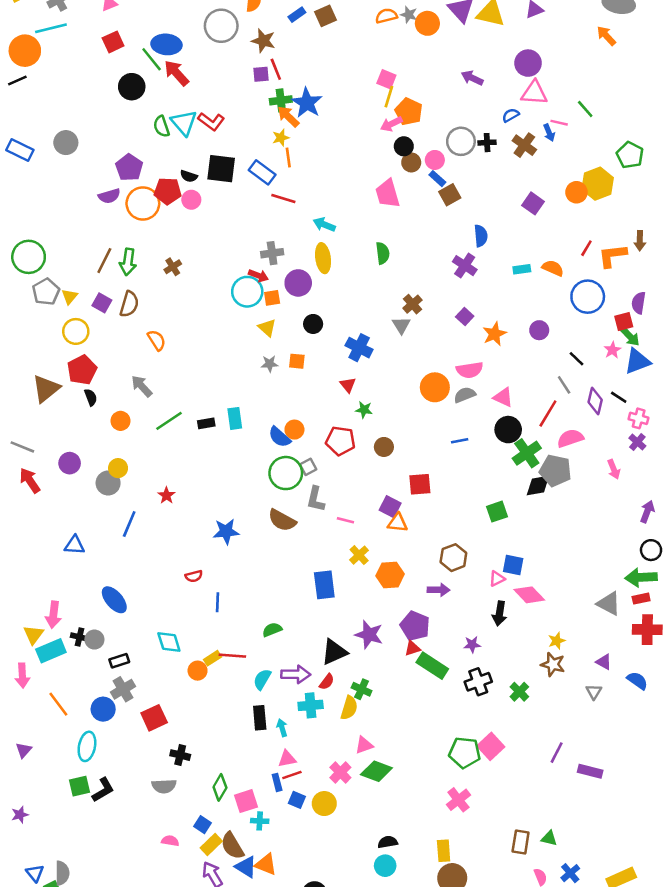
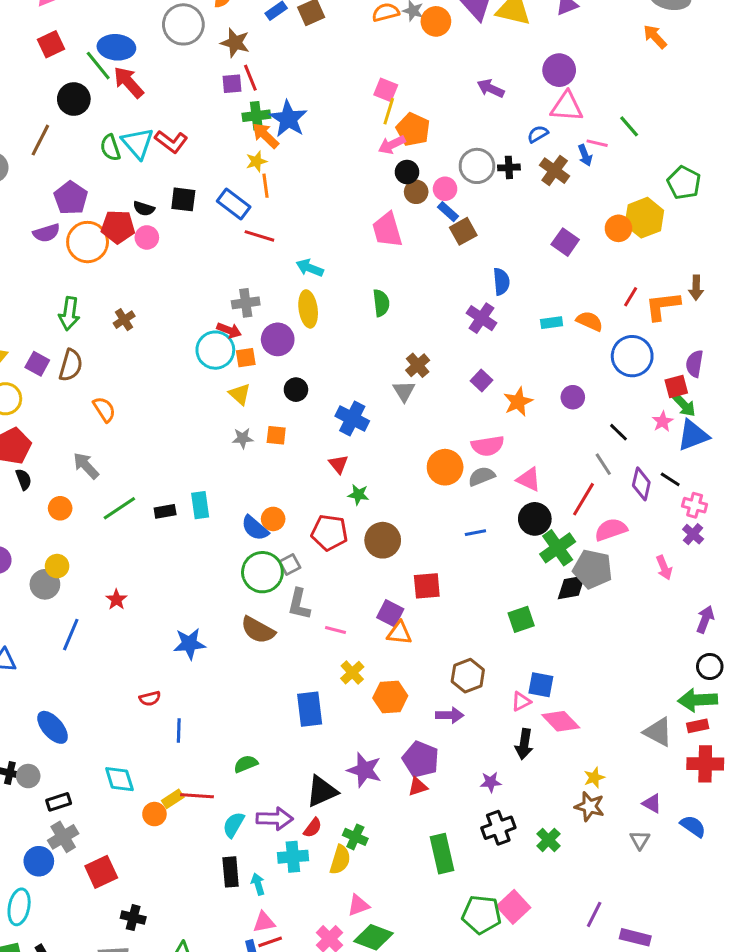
black square: (221, 169) -> (183, 199), size x0.7
brown line: (104, 261) -> (40, 140), moved
brown circle: (384, 447) -> (383, 540), size x1.5
green rectangle: (432, 666) -> (442, 854), moved, turned 44

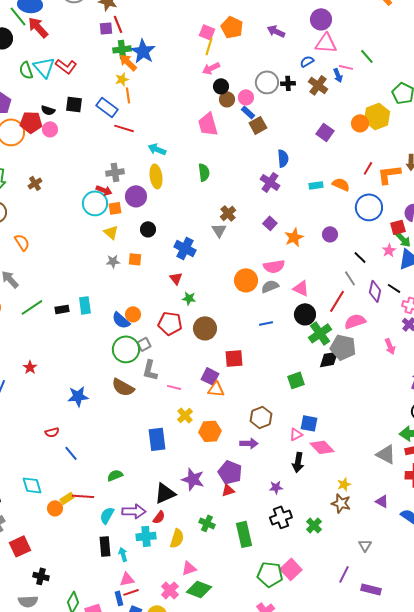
orange pentagon: (413, 129) -> (232, 27), moved
blue line: (179, 730) -> (71, 453), turned -42
green cross: (355, 837) -> (207, 523), moved
gray triangle: (640, 840) -> (365, 545), moved

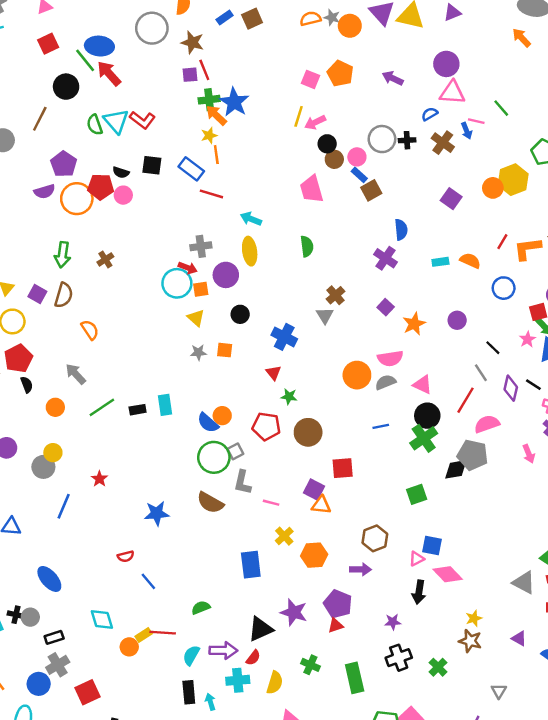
yellow line: (209, 46) -> (299, 116), moved
blue circle: (369, 207) -> (504, 288), size x0.7
green cross: (320, 333) -> (424, 438), moved

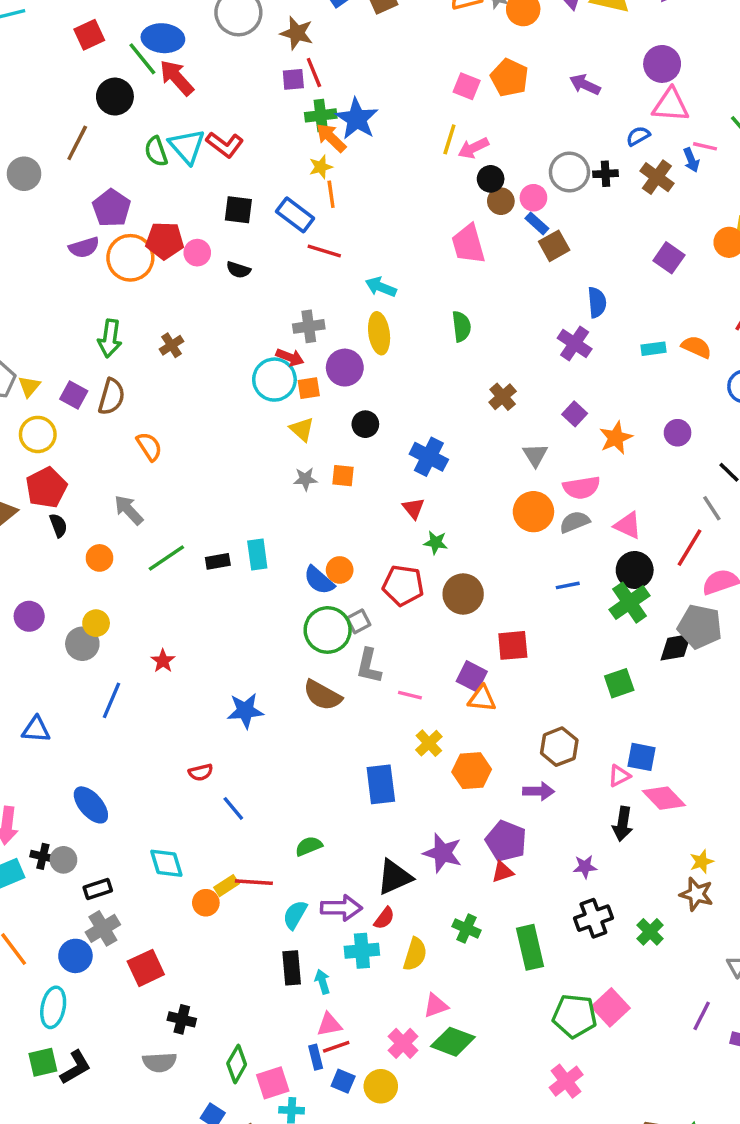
black semicircle: (121, 172) -> (238, 270), moved
gray triangle: (325, 315) -> (535, 455), moved

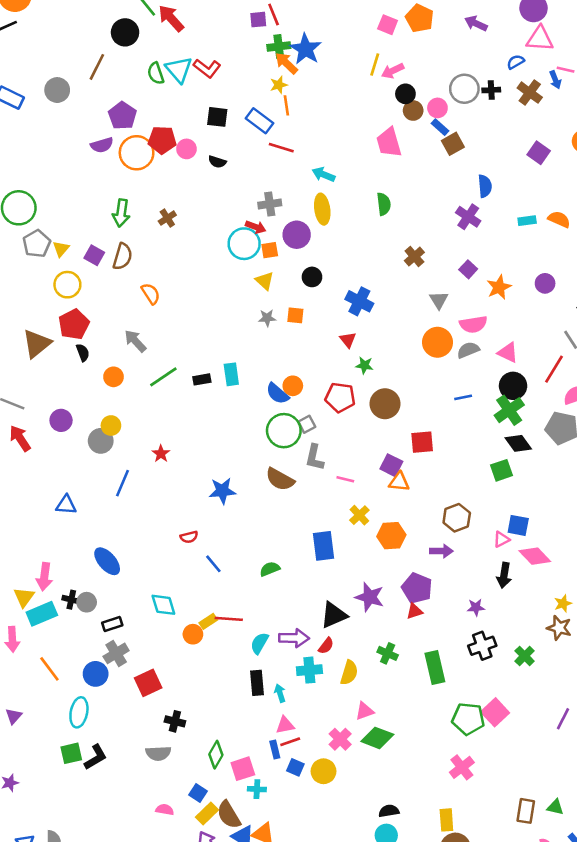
black diamond: (676, 647) -> (518, 443), moved, turned 64
green semicircle: (309, 846) -> (270, 569), moved

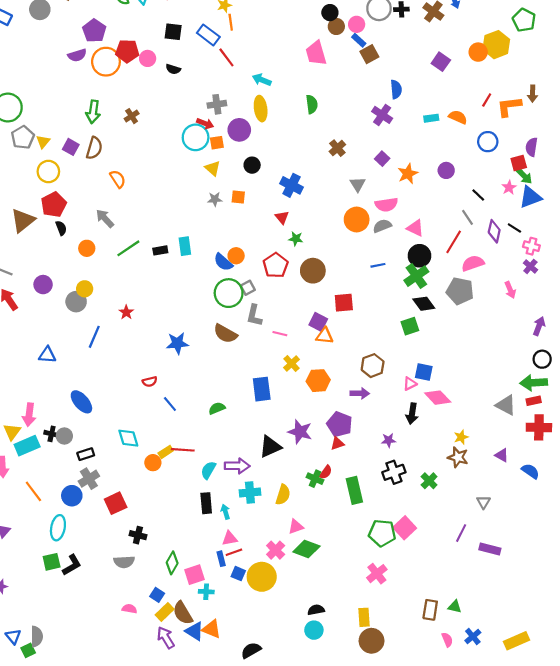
red line: (281, 148) -> (226, 57), turned 36
red pentagon: (340, 397) -> (276, 265), turned 30
red semicircle: (326, 646) -> (326, 472), moved
yellow circle: (324, 771) -> (262, 577), size x1.4

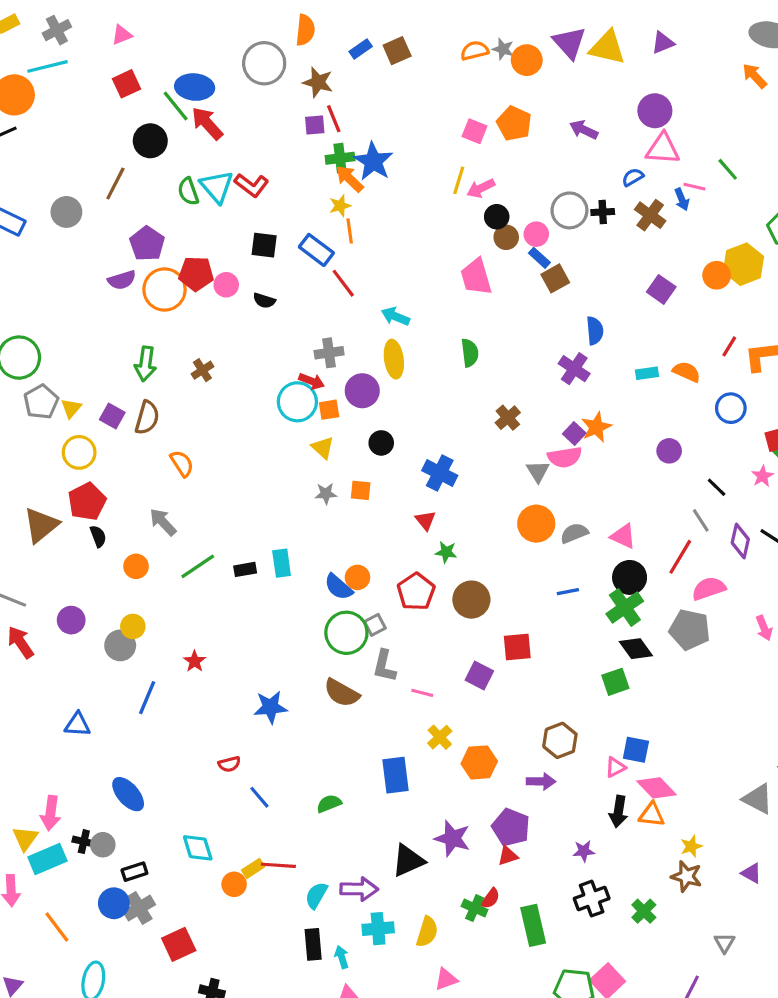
orange star: (408, 174) -> (596, 427), moved
pink semicircle: (386, 205) -> (565, 457), moved
orange triangle: (325, 336) -> (652, 815), moved
blue circle: (72, 496) -> (114, 903), moved

